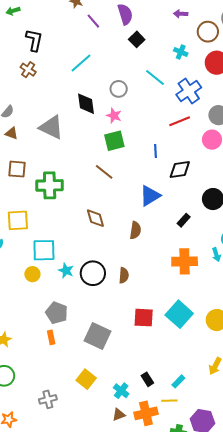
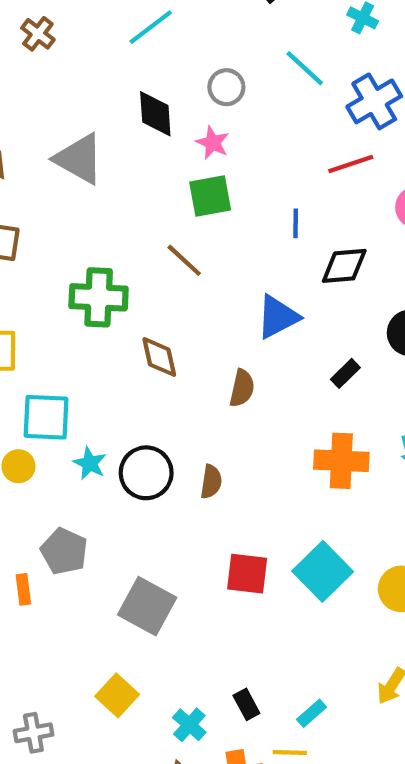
green cross: (50, 185) -> (99, 297), moved
orange rectangle: (51, 337) -> (23, 589), moved

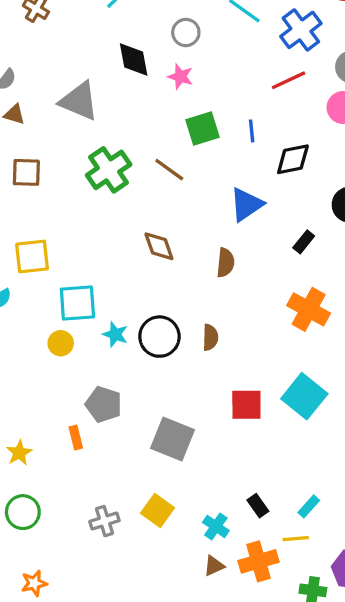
green square: (210, 196) -> (202, 129), moved
green cross: (99, 297) -> (109, 170), moved, turned -30
orange cross: (341, 461) -> (309, 309), turned 33
gray cross: (33, 733) -> (104, 521), moved

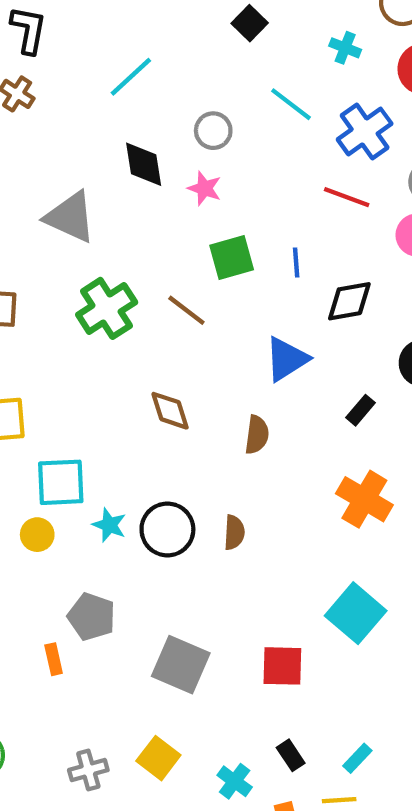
red line: (289, 80) -> (347, 197), turned 44
red square: (246, 405) -> (282, 666), moved

